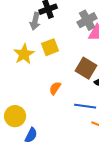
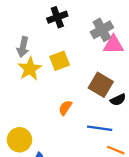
gray arrow: (35, 21) -> (23, 47), moved

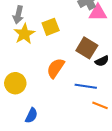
orange semicircle: (65, 108) -> (56, 68), size x1.5
yellow circle: (19, 140) -> (15, 83), moved

